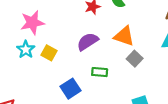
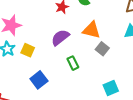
green rectangle: (100, 72) -> (73, 63), turned 64
blue square: (71, 89) -> (39, 80), moved

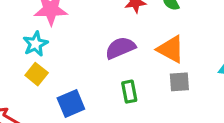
gray square: (102, 49) -> (179, 82), turned 32
yellow square: (28, 50) -> (37, 74), moved

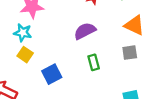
cyan star: (35, 44) -> (23, 33), turned -30
orange triangle: (171, 49) -> (134, 25), moved

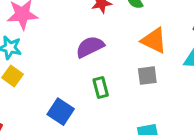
blue square: (52, 74) -> (61, 112), moved, turned -30

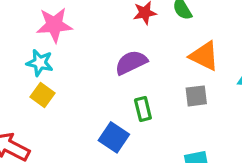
blue square: (61, 112) -> (114, 137), moved

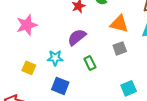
cyan star: (40, 63) -> (55, 58), moved
blue square: (114, 137) -> (60, 86), moved

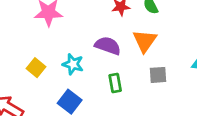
orange triangle: (119, 24) -> (145, 41), moved, turned 36
purple semicircle: (77, 37) -> (108, 46), turned 42

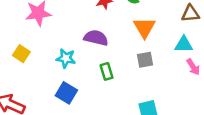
orange triangle: (145, 41) -> (144, 28), moved
yellow square: (36, 68) -> (21, 54), moved

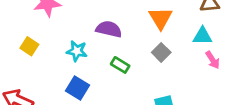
gray square: (145, 60) -> (161, 52), turned -35
green rectangle: (106, 71) -> (120, 65), turned -42

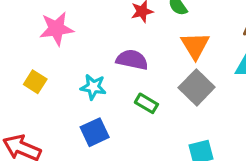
gray square: (161, 52) -> (197, 87), size x1.5
blue square: (77, 88) -> (95, 132), turned 35

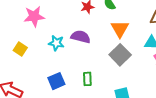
cyan star: (93, 87) -> (56, 43), moved
green rectangle: (146, 103) -> (87, 79), moved, turned 56

